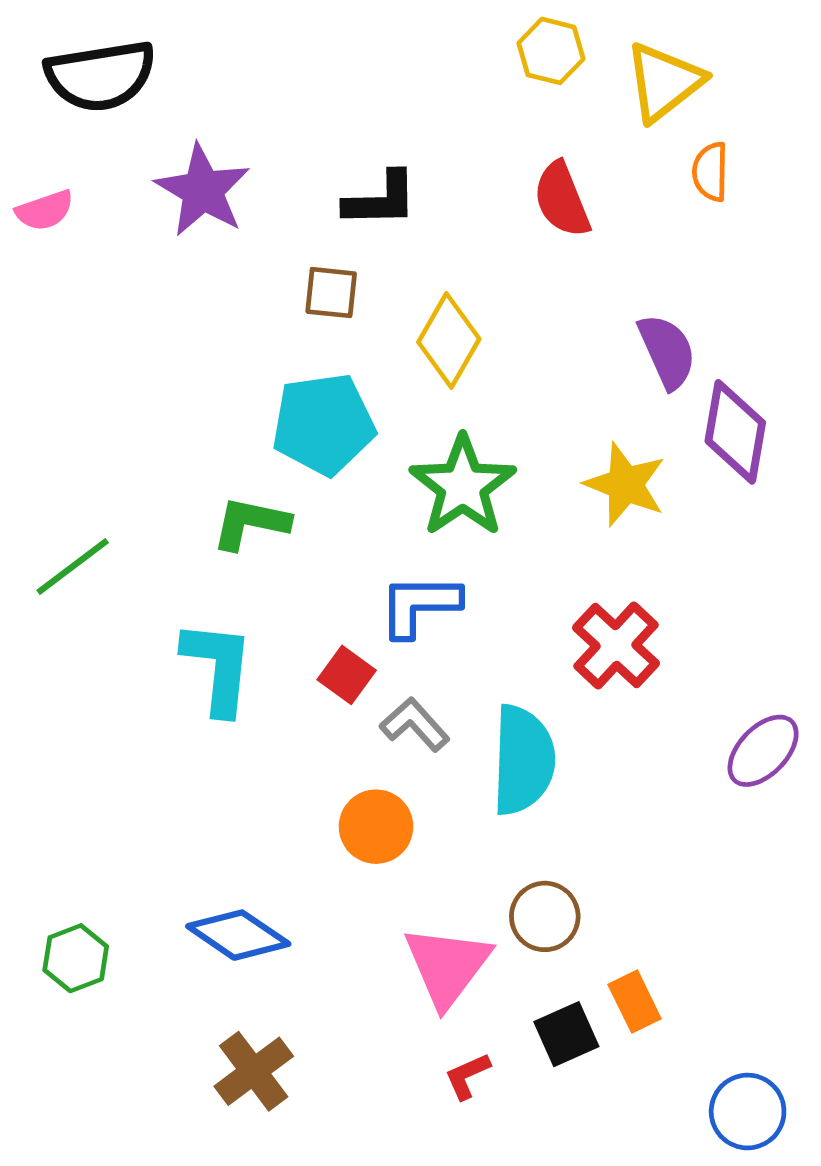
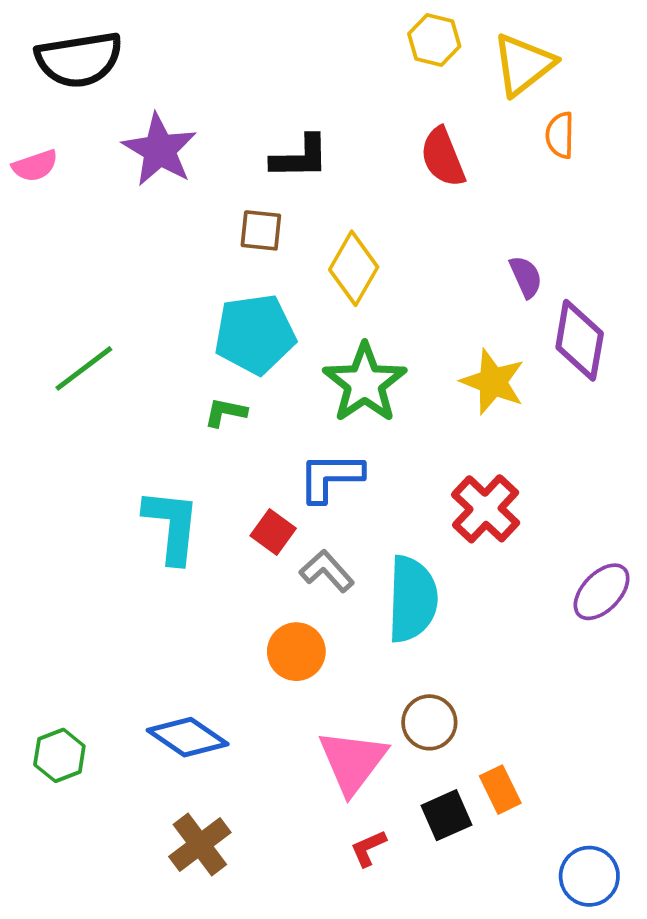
purple semicircle: (667, 351) -> (526, 277), size x0.7
green L-shape: (251, 523) -> (226, 412), moved, size x0.7
green line: (73, 567) -> (84, 368), moved

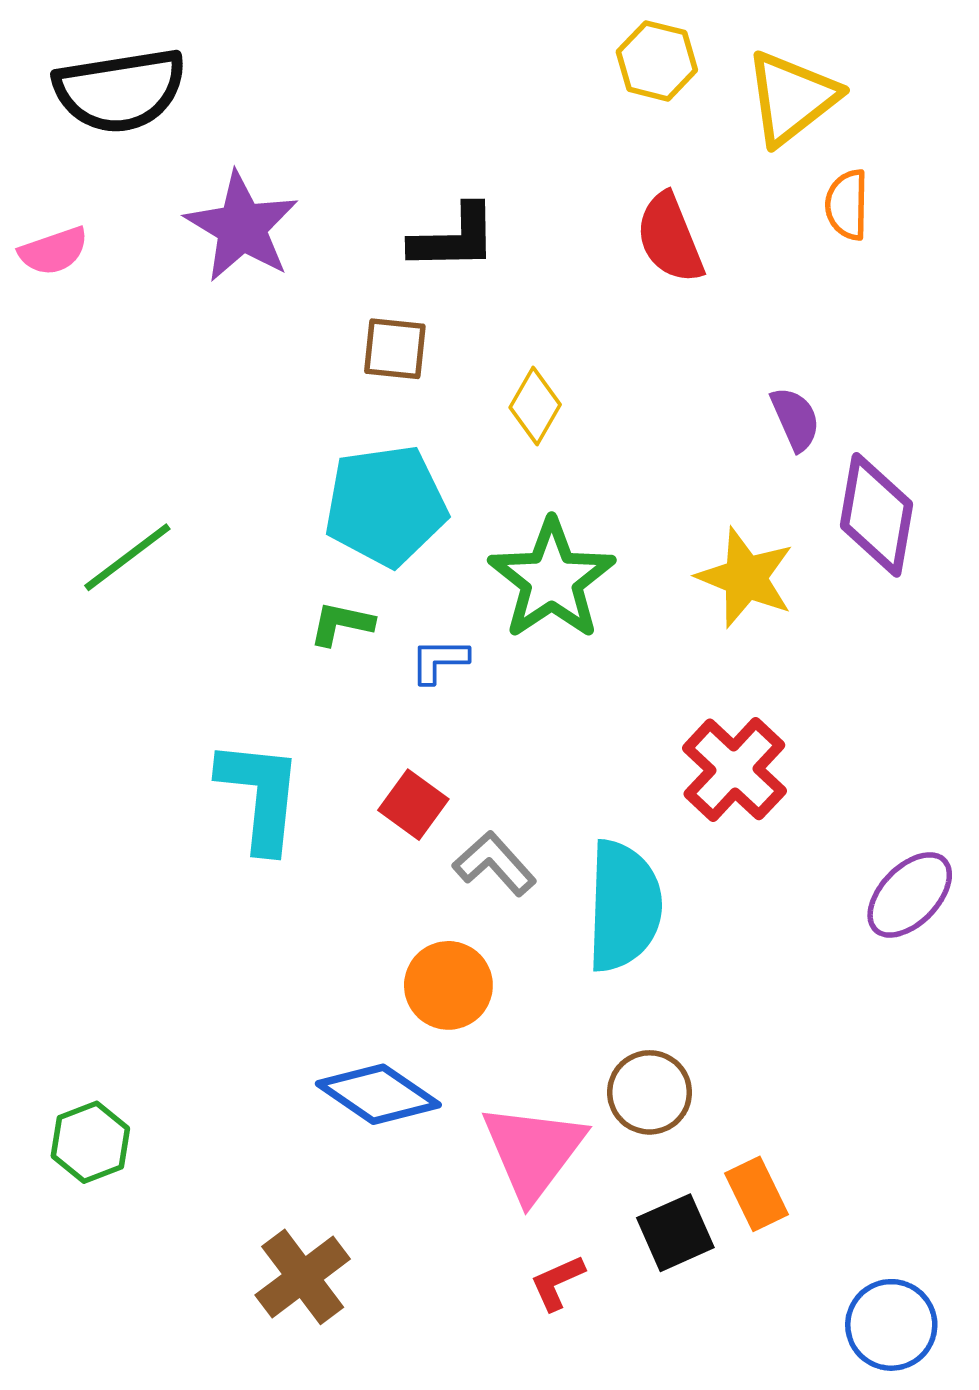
yellow diamond: (354, 268) -> (535, 406), size x0.7
blue L-shape: (330, 477) -> (439, 661), moved, size x0.6
blue diamond: (188, 737) -> (378, 1094), moved

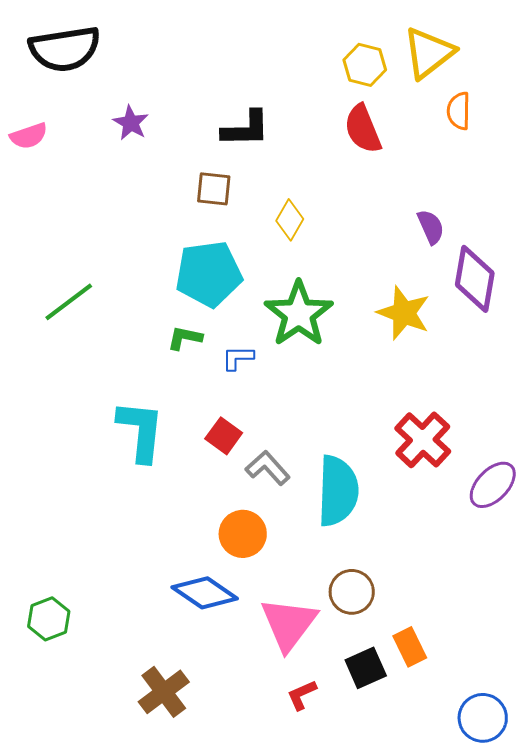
yellow hexagon: (657, 61) -> (365, 65), moved
purple star: (242, 227) -> (131, 123), size x0.6
red cross: (734, 769) -> (423, 440), moved

